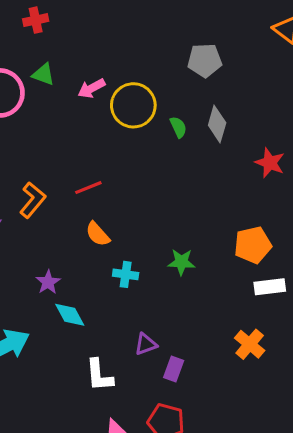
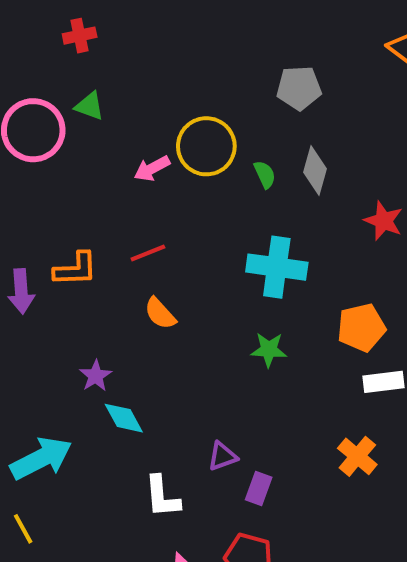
pink arrow: (91, 88) -> (152, 168), moved
orange L-shape: (33, 200) -> (75, 269), turned 48
cyan cross: (126, 274) -> (277, 267), moved, size x1.8

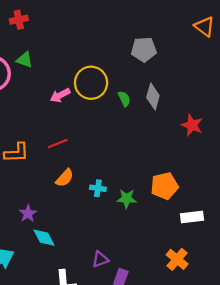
cyan cross: (277, 267) -> (98, 188), moved, size x0.5
orange semicircle: (160, 313) -> (65, 178), turned -96
orange pentagon: (361, 328) -> (164, 186), moved

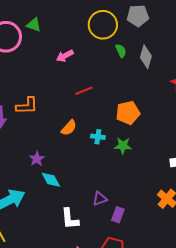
yellow circle: (91, 83) -> (103, 25), moved
green semicircle: (124, 99) -> (121, 51), moved
red line: (58, 144) -> (84, 91), moved
orange pentagon: (164, 186) -> (128, 113), moved

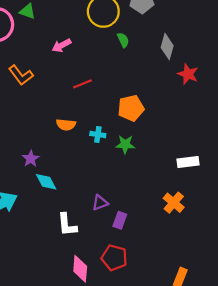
gray diamond: (146, 57) -> (167, 47), moved
orange L-shape: (27, 106) -> (21, 75), moved, turned 55
orange semicircle: (69, 128) -> (66, 125), turned 54

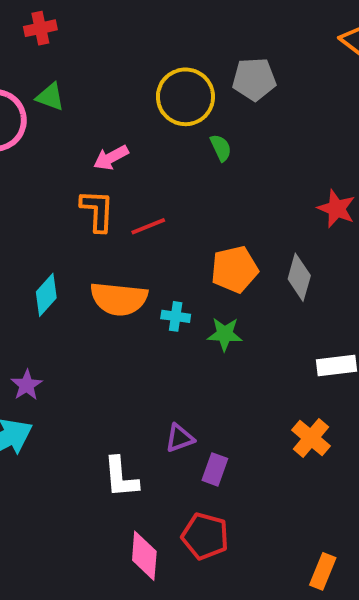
gray diamond: (167, 47) -> (299, 277), moved
orange L-shape: (21, 75) -> (97, 211), moved, turned -140
orange semicircle: (66, 125) -> (119, 299), size x1.6
purple star: (31, 159) -> (27, 385), moved
cyan diamond: (46, 182) -> (46, 295), moved, turned 70

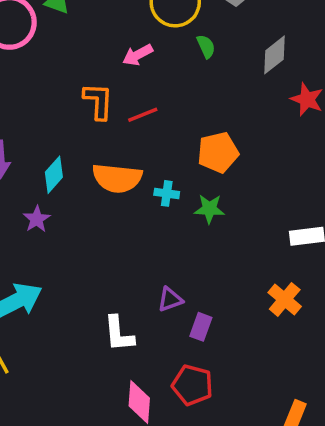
pink arrow: (111, 158) -> (138, 55), moved
gray diamond: (299, 277) -> (274, 55), moved, turned 36
purple star: (27, 385) -> (37, 219), moved

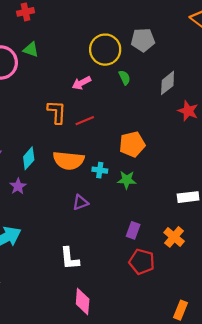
purple triangle: (170, 299) -> (80, 202), moved
purple rectangle: (201, 327) -> (133, 230), moved
red pentagon: (192, 385) -> (142, 262), moved

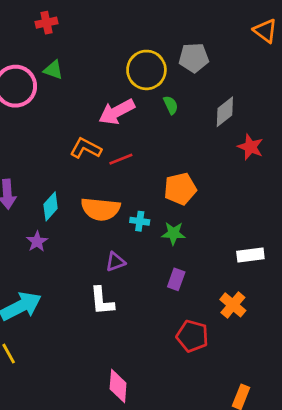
pink arrow: (81, 83) -> (117, 112), size x1.5
orange L-shape: (57, 112) -> (86, 148), turned -65
purple rectangle: (133, 230) -> (176, 279), moved
white L-shape: (70, 258) -> (102, 301), moved

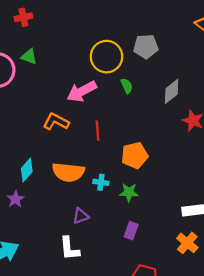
red line: (121, 159) -> (97, 131), moved, turned -72
orange cross: (233, 305) -> (187, 243), moved

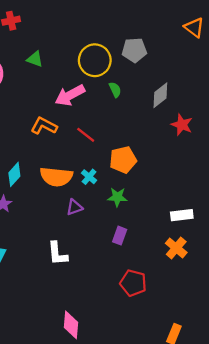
green triangle: (29, 57) -> (35, 59), moved
red line: (97, 131) -> (86, 135), turned -48
cyan cross: (101, 182) -> (89, 177), moved, turned 32
purple triangle: (81, 216) -> (74, 207), moved

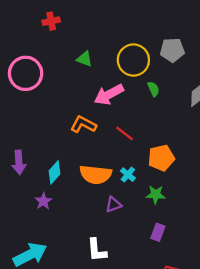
green triangle: (35, 59) -> (84, 59), moved

